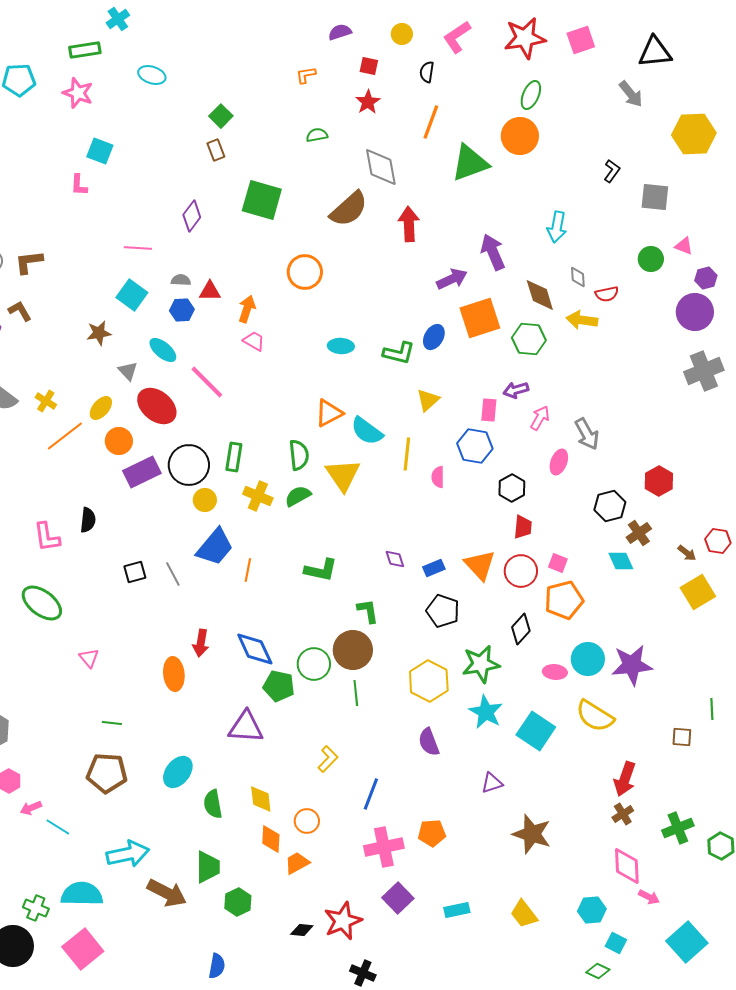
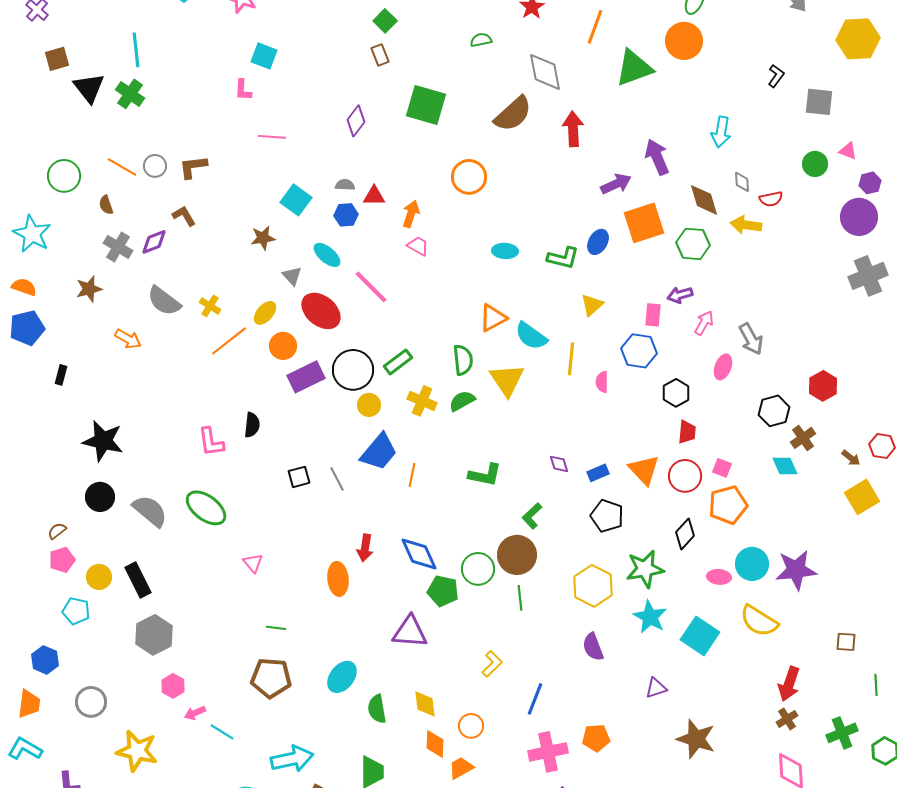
pink line: (138, 248) -> (272, 137), moved
green rectangle: (234, 457) -> (398, 362), turned 44
green L-shape: (368, 611) -> (532, 516), turned -124
green line: (712, 709) -> (876, 685), moved

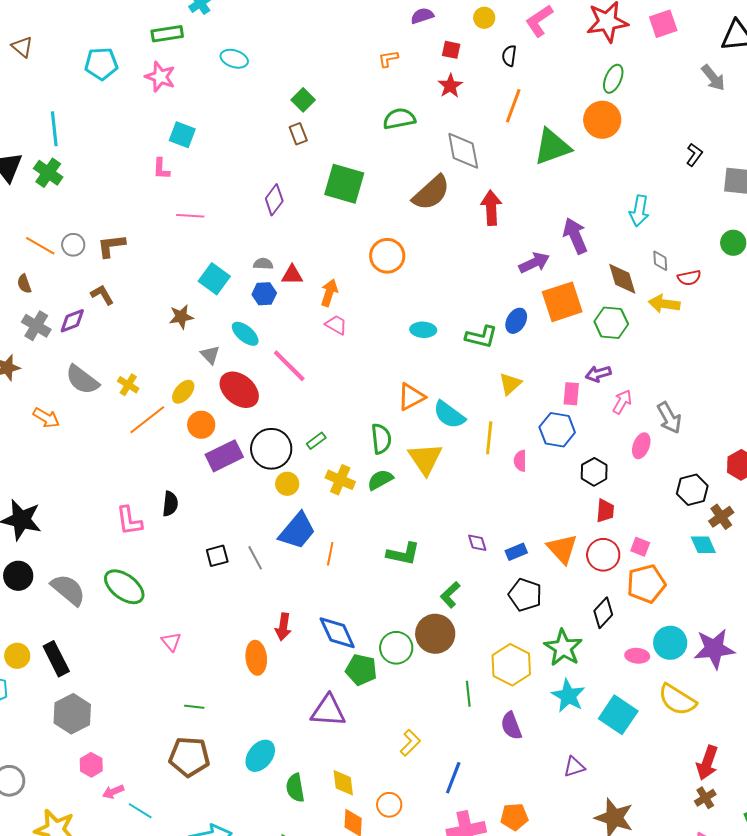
green semicircle: (481, 40) -> (399, 119), size x1.5
green rectangle: (398, 362) -> (316, 441), size x0.7
green star: (645, 569) -> (563, 648), turned -30
green line: (520, 598) -> (468, 694), moved

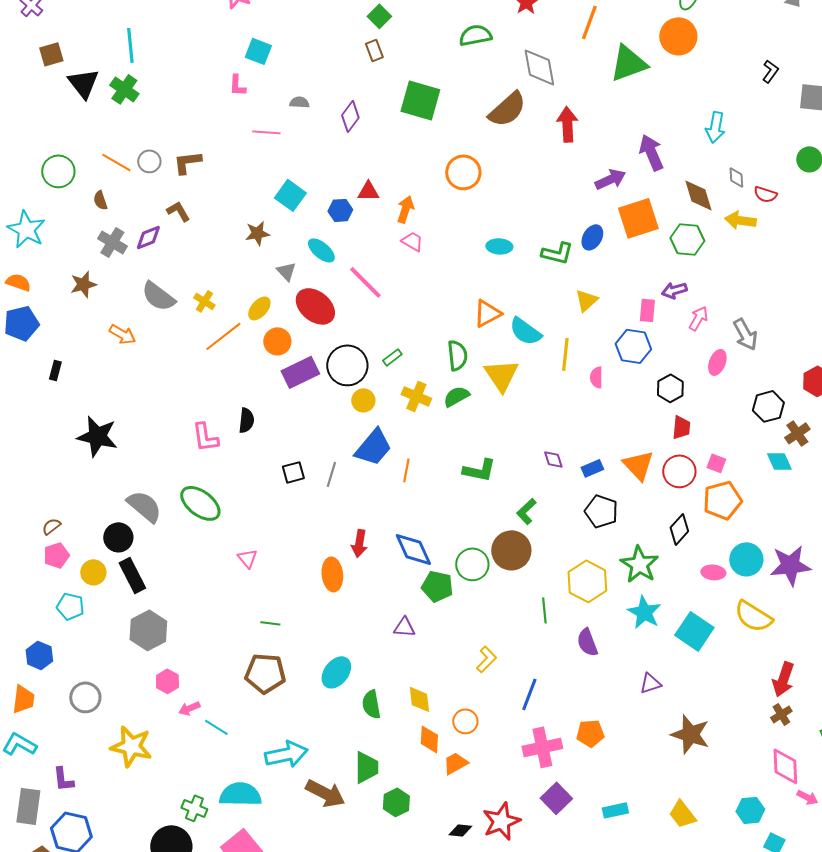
gray semicircle: (263, 264) -> (299, 102), moved
red semicircle: (689, 278) -> (765, 194), turned 30
gray line: (255, 558) -> (331, 474), turned 45
black circle: (18, 576) -> (118, 537), moved
purple triangle: (328, 711) -> (404, 627), size x0.6

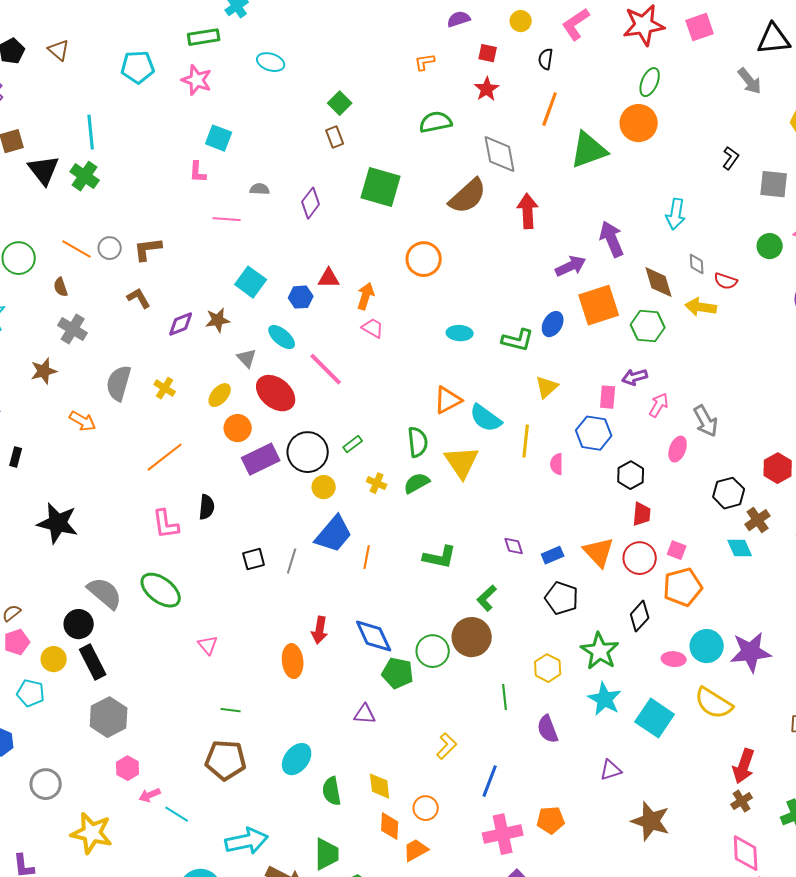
purple diamond: (148, 237) -> (181, 324), moved
gray semicircle: (158, 296) -> (119, 383), turned 69
orange line: (223, 336) -> (165, 457), moved
yellow cross: (416, 396) -> (377, 483), size x0.7
yellow hexagon: (587, 581) -> (548, 668), size x0.7

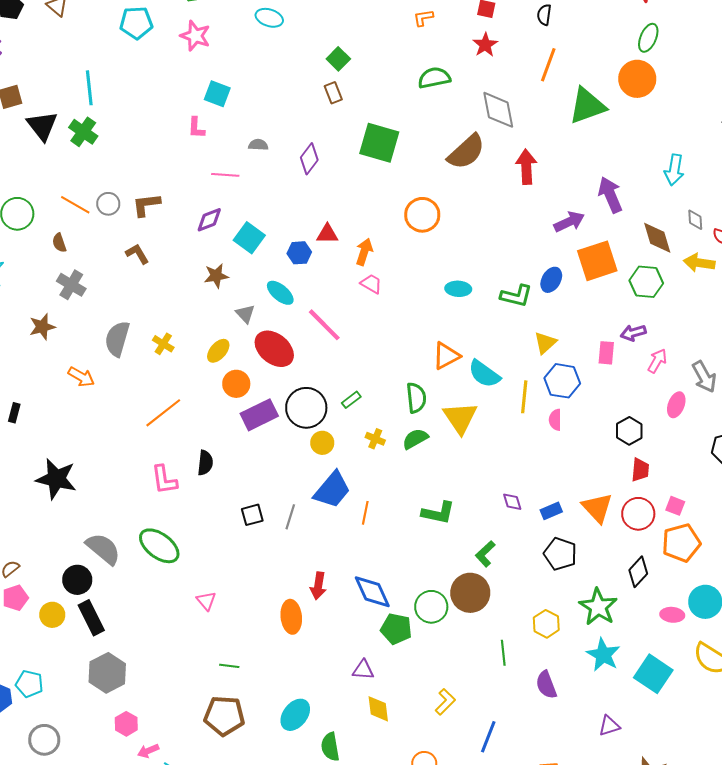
purple diamond: (181, 324) -> (209, 220), moved
blue hexagon: (594, 433) -> (562, 381), moved
cyan pentagon: (31, 693) -> (29, 684), moved
yellow diamond: (380, 786) -> (378, 709), moved

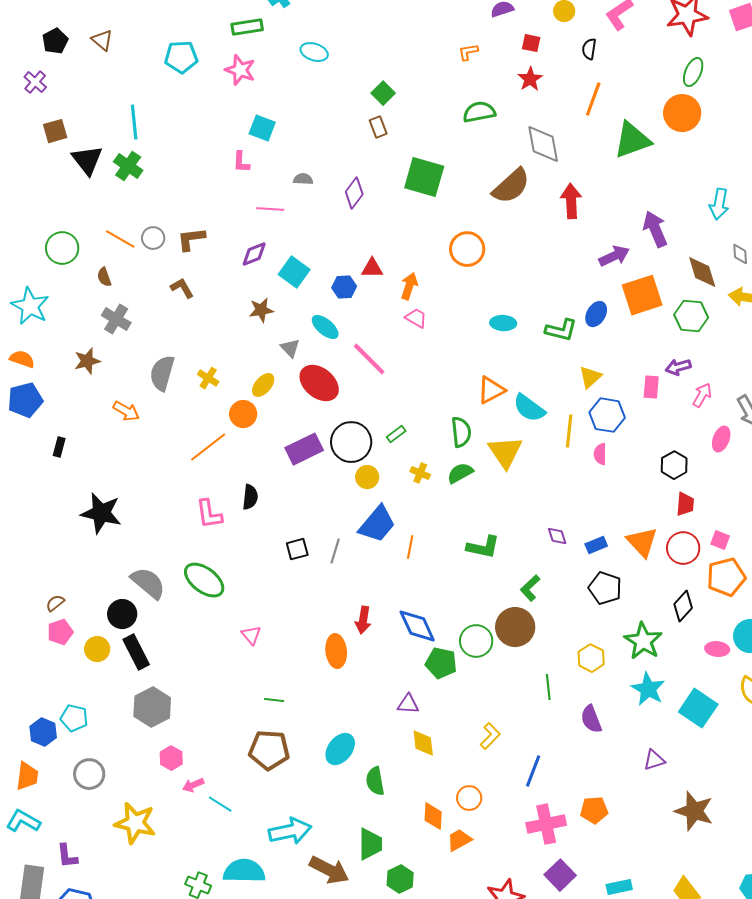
orange circle: (236, 384) -> (243, 414), moved

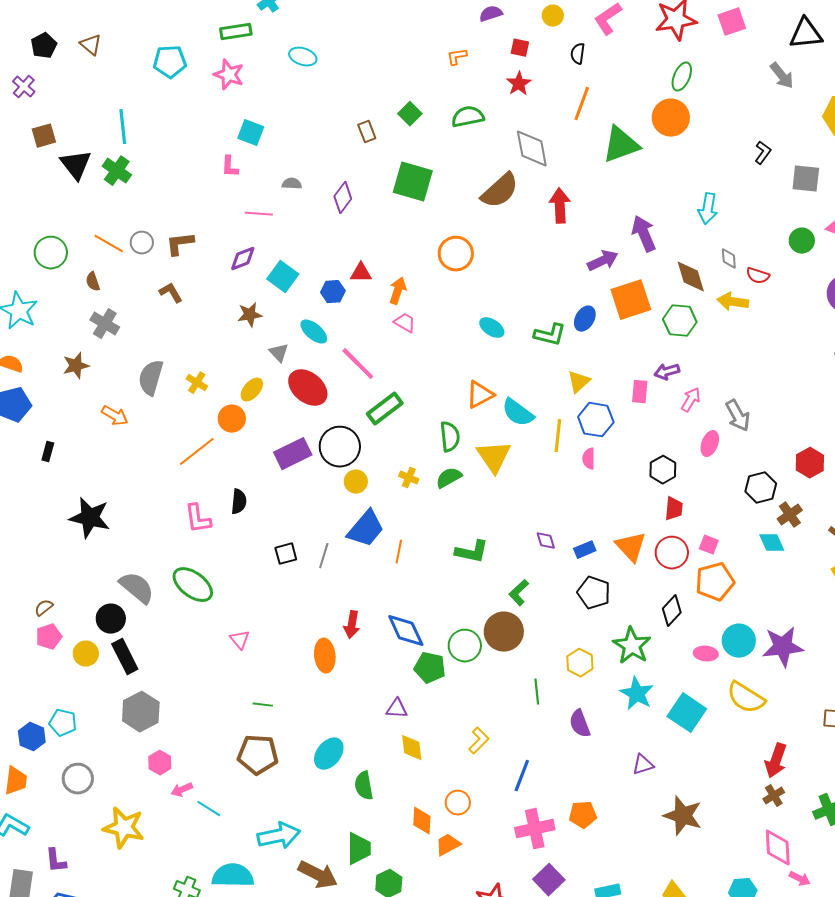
green square: (383, 93) -> (410, 114), moved
cyan ellipse: (503, 323) -> (492, 328), turned 30
green rectangle: (396, 434) -> (385, 409), moved, size x1.8

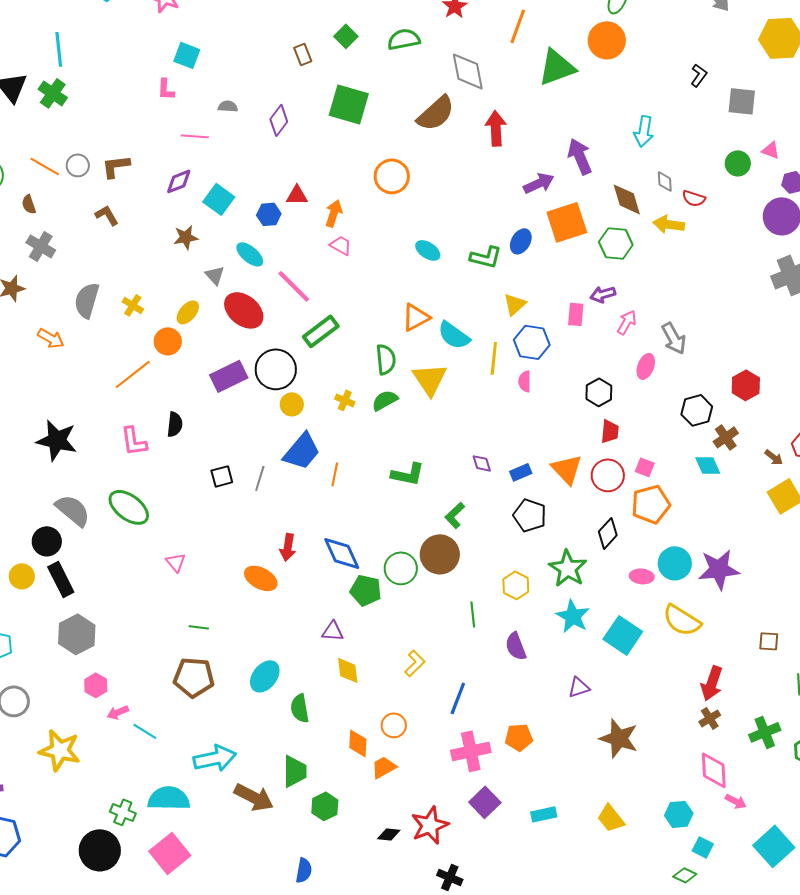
black star: (90, 518) -> (57, 440), moved
orange ellipse: (325, 656) -> (261, 578), turned -56

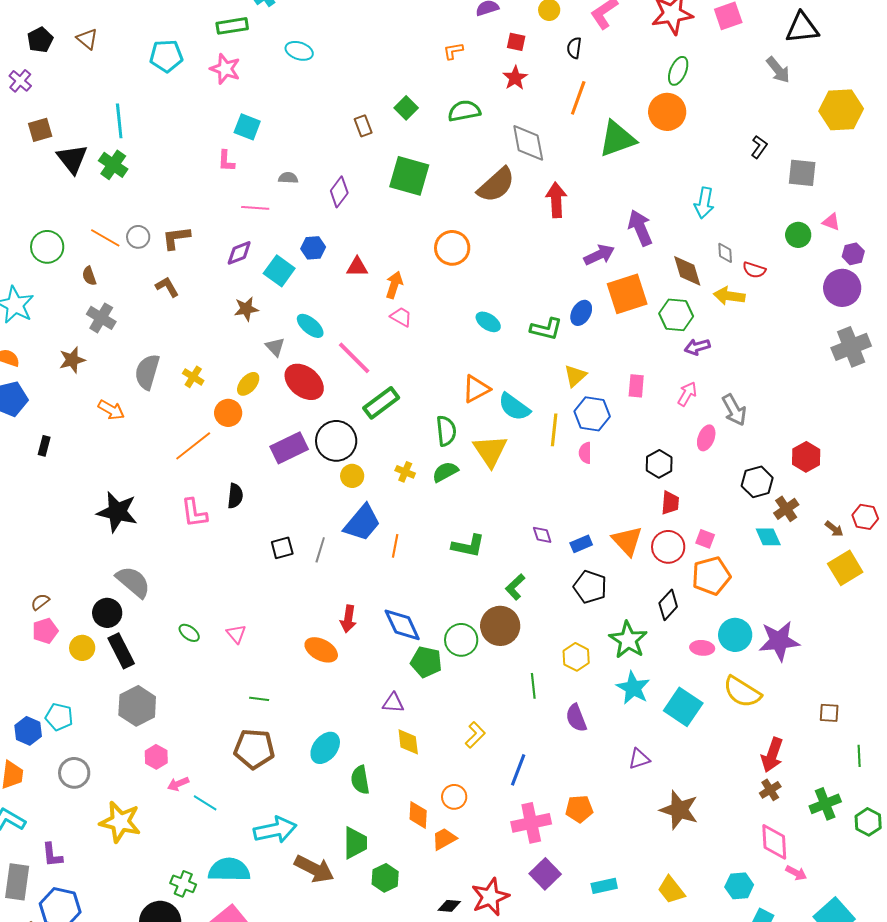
blue hexagon: (269, 214) -> (313, 248), moved
purple arrow: (603, 294) -> (697, 347), moved
green ellipse: (129, 507) -> (189, 633), moved, size x0.5

